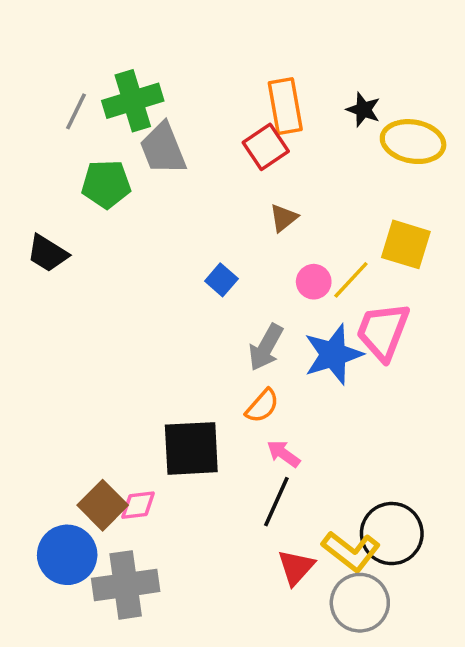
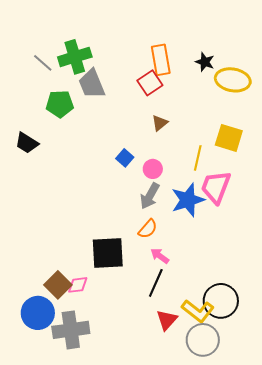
gray line: (76, 111) -> (43, 63), turned -75
yellow line: (351, 280) -> (198, 158), turned -30
pink circle: (314, 282) -> (153, 169), moved

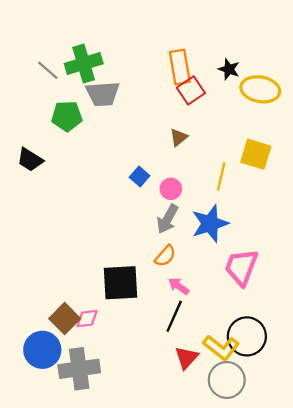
red square: (150, 83) -> (191, 90), moved
gray trapezoid: (92, 84) -> (103, 94), turned -72
pink trapezoid: (216, 187) -> (241, 267), moved

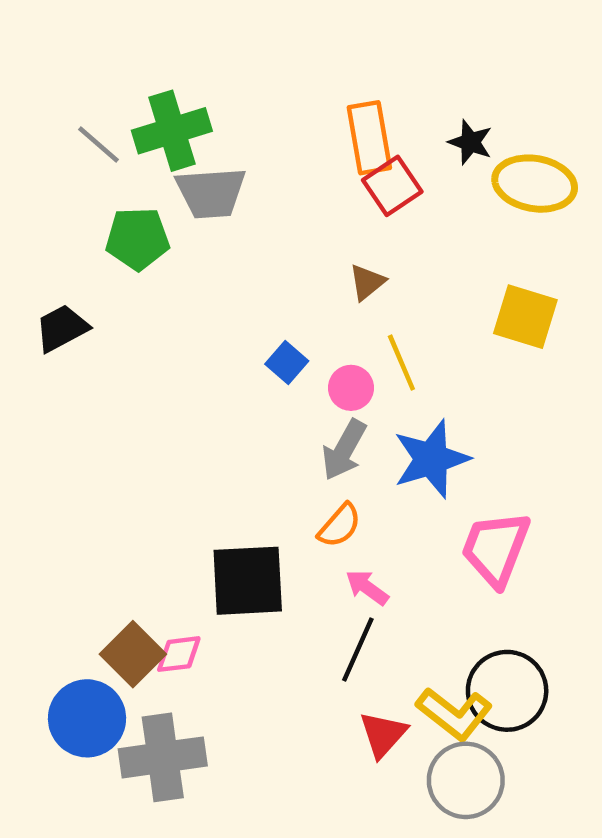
black trapezoid: (30, 160) -> (62, 328), turned 120
yellow line: (221, 177) -> (401, 363), moved, turned -36

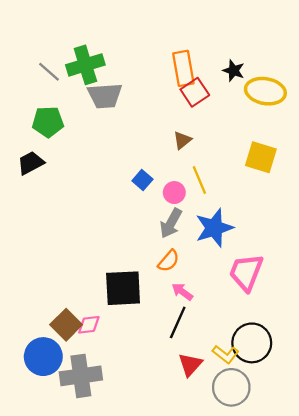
green pentagon: (137, 239) -> (48, 122), moved
yellow L-shape: (454, 714) -> (226, 354), size x0.7

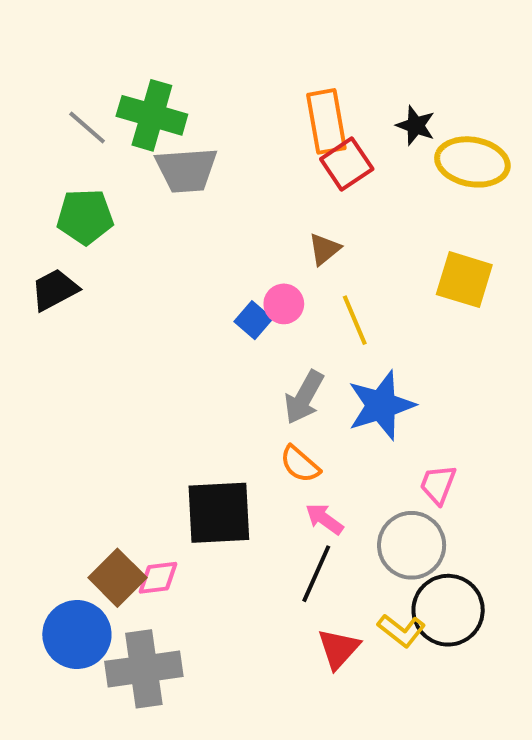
green cross: (85, 65) -> (152, 115), turned 33
pink circle: (174, 193) -> (284, 304), moved
orange semicircle: (169, 261) -> (300, 464), turned 90
pink trapezoid: (246, 272) -> (438, 484), size x0.6
gray circle: (231, 387) -> (412, 545), moved

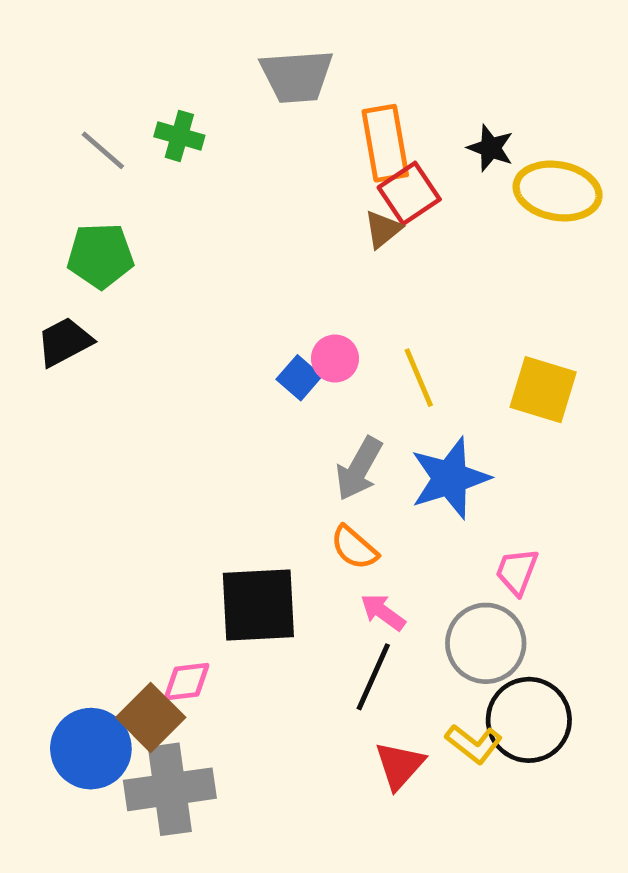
green cross: (152, 115) -> (179, 136), size x0.6
gray trapezoid: (186, 170) -> (297, 76), moved
brown triangle: (324, 249) -> (383, 229), moved
yellow square: (464, 280) -> (543, 390), moved
brown square: (117, 578) -> (151, 717), moved

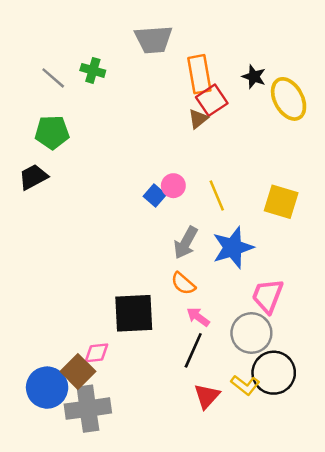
yellow ellipse: (558, 191) -> (289, 99), turned 51
pink trapezoid: (517, 572) -> (267, 296), size x1.4

